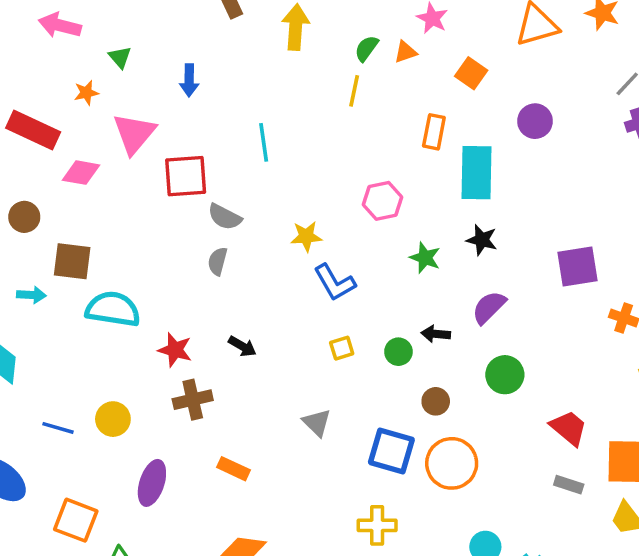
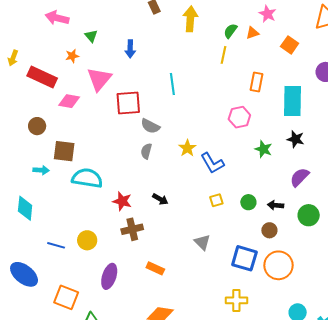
orange rectangle: (434, 132) -> (256, 82), moved
yellow star: (306, 236) -> (187, 148), moved, turned -30
black arrow: (436, 334) -> (275, 205), moved

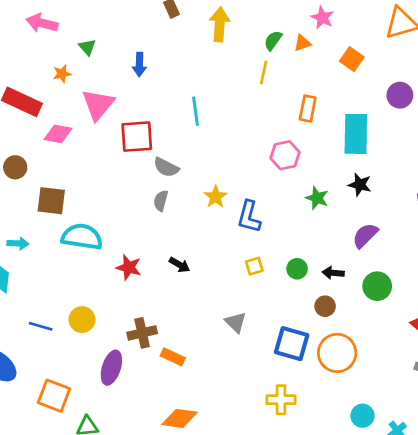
blue L-shape: (212, 163) -> (249, 217), turned 45
cyan arrow: (41, 170) -> (18, 243), moved
brown cross: (132, 229) -> (142, 333), moved

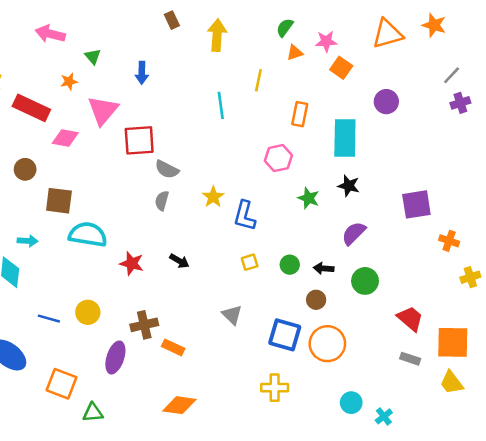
pink star: (322, 18) -> (326, 41), moved, turned -30
green semicircle: (273, 40) -> (285, 28), moved
cyan line: (196, 111) -> (221, 105), moved

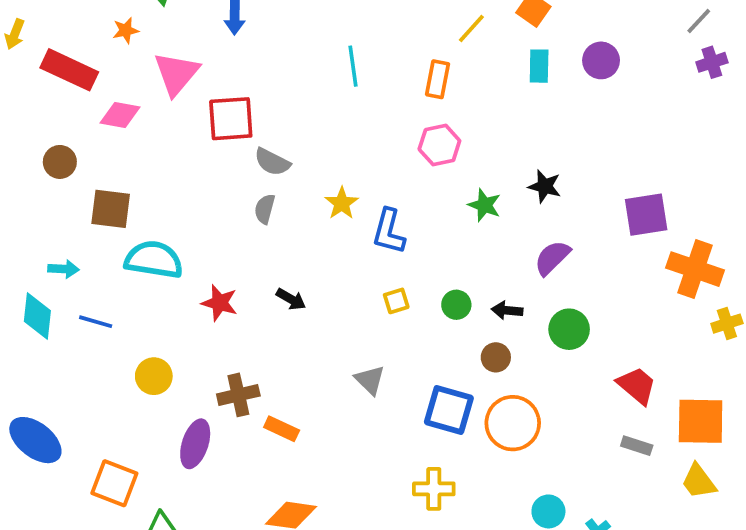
yellow line: (258, 80) -> (471, 29), moved, turned 30
orange rectangle: (300, 114) -> (438, 79), moved
cyan rectangle: (345, 138) -> (539, 66), moved, size x0.6
orange cross: (449, 241) -> (695, 269), size x1.8
blue line: (49, 319) -> (96, 322), moved

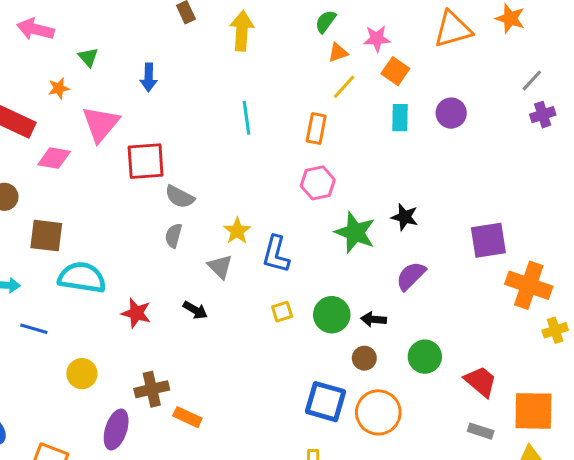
green star: (485, 205) -> (355, 232), size x1.5
green circle: (456, 305) -> (332, 315), size x1.5
green circle: (569, 329) -> (425, 357), moved
gray triangle: (370, 380) -> (220, 267), moved

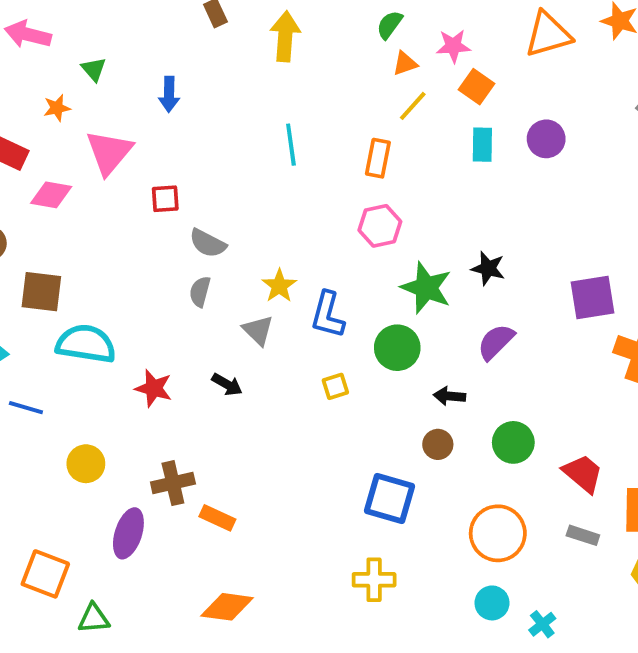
red square: (146, 161) -> (165, 199), size x0.6
green circle: (332, 315) -> (397, 348), moved
orange circle: (378, 412) -> (498, 533), moved

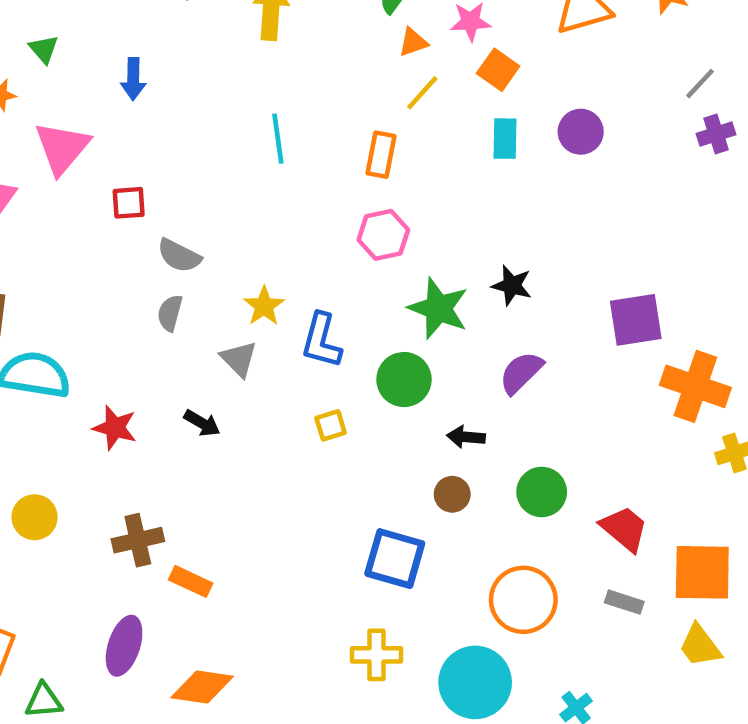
purple ellipse: (128, 533) -> (124, 646), moved
cyan circle: (492, 603) -> (475, 682), moved, size x1.8

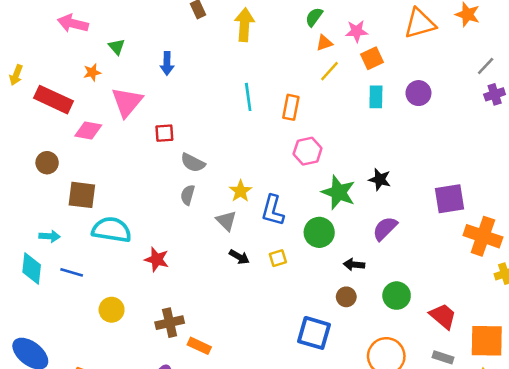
orange square: (498, 70) -> (372, 58), turned 30
orange rectangle: (381, 155) -> (291, 107), moved
black arrow: (202, 423) -> (239, 257), moved

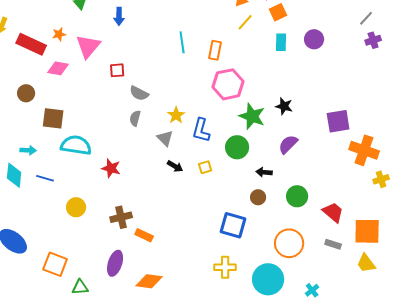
orange star: (92, 72) -> (59, 34), moved
pink hexagon: (308, 151) -> (228, 84), size x1.4

